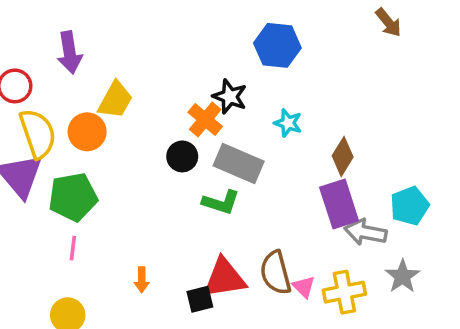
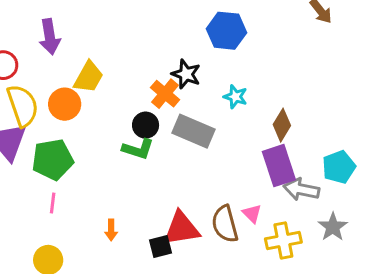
green L-shape: (221, 202) -> (138, 149), moved
pink triangle: (304, 287) -> (252, 213), moved

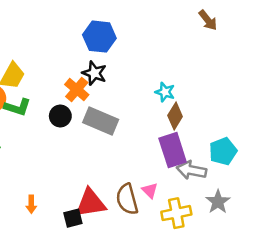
blue hexagon: (226, 31) -> (99, 37), moved
cyan star: (235, 97) -> (165, 92), moved
green L-shape: (138, 149) -> (17, 107), moved

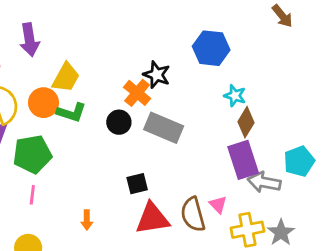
blue hexagon: (99, 37) -> (211, 48), moved
gray star: (218, 202) -> (281, 233), moved
black square: (73, 218) -> (137, 184), moved

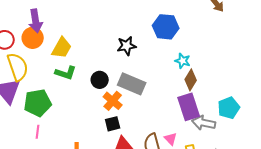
black star: (157, 75) -> (127, 46), turned -30
orange cross: (137, 93) -> (113, 101), moved
orange circle: (43, 103) -> (33, 38), moved

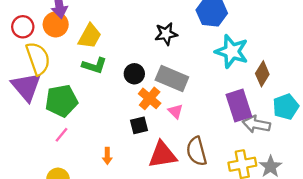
cyan star: (183, 61) -> (232, 51), size x1.8
brown diamond: (191, 80) -> (262, 74), moved
black square: (113, 124) -> (139, 125), moved
pink line: (38, 132) -> (62, 135), turned 32
pink triangle: (171, 139) -> (175, 111), moved

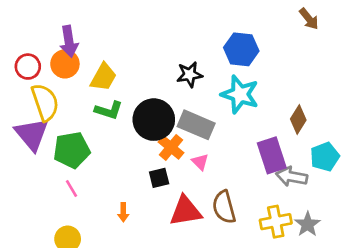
cyan star: (232, 51) -> (240, 94), moved
black circle: (134, 74) -> (154, 120), size x1.8
pink line: (62, 135) -> (72, 188), turned -70

